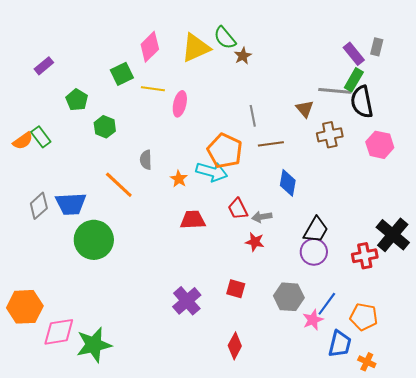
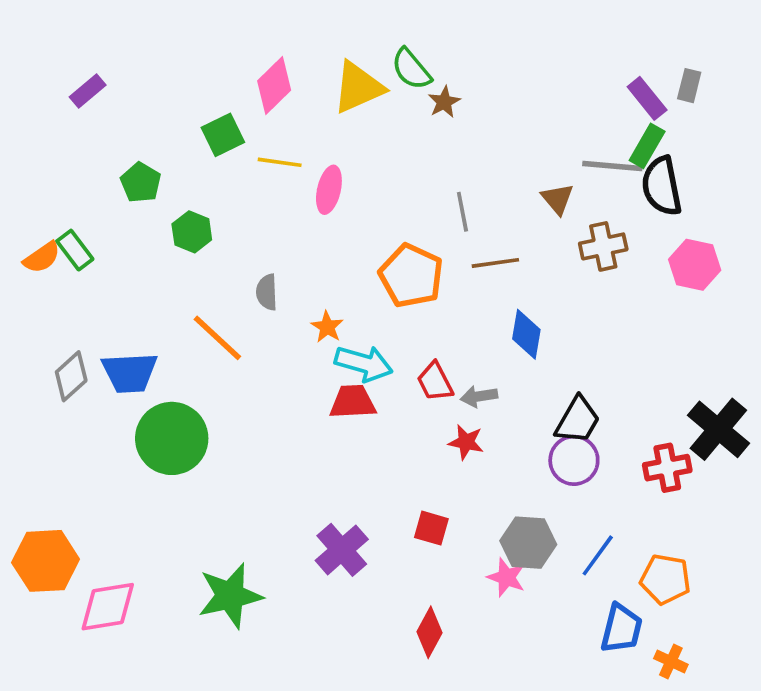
purple rectangle: (44, 66) -> (88, 91), moved
cyan arrow: (212, 172) -> (364, 363), moved
pink star: (313, 320) -> (506, 577), moved, turned -30
green star: (94, 345) -> (230, 596), moved

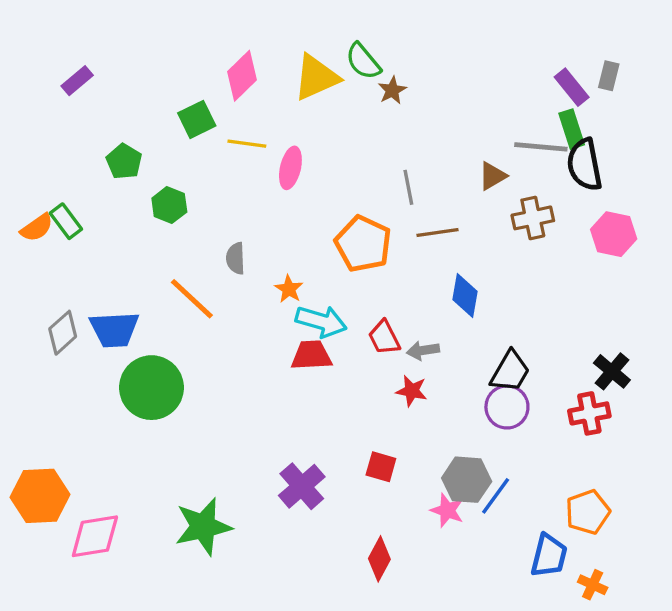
green rectangle: (647, 146) -> (572, 129), turned -48
brown triangle: (558, 199) -> (492, 176), turned 40
black cross: (718, 429) -> (612, 371), moved, size x0.7
blue line: (598, 555) -> (496, 496), moved
orange pentagon: (665, 579) -> (588, 512), turned -30

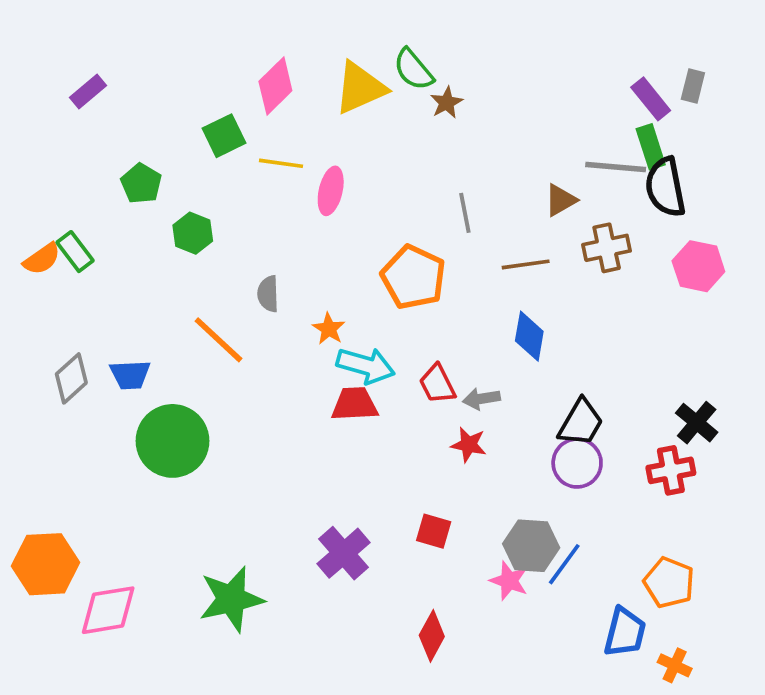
brown line: (437, 233) -> (526, 264), moved
blue trapezoid: (114, 329) -> (130, 375), size x0.7
orange pentagon: (588, 512) -> (669, 583), turned -30

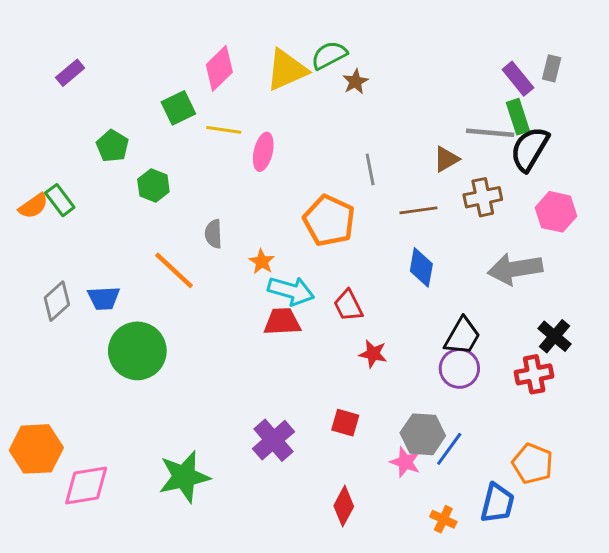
green semicircle: (413, 69) -> (329, 55), turned 102
black semicircle: (665, 187) -> (530, 149), turned 42
gray arrow: (481, 399) -> (515, 269), moved, size x1.8
orange cross: (675, 665) -> (443, 519), moved

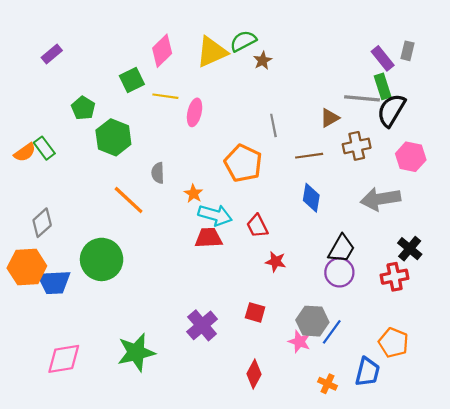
green hexagon: (153, 185) -> (113, 137), size x1.5
blue trapezoid: (104, 298) -> (54, 282), moved, size x1.4
orange hexagon: (36, 449) -> (27, 267), moved

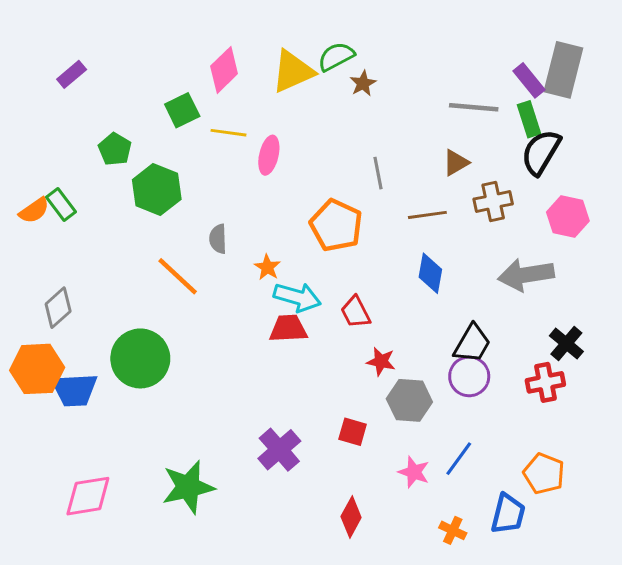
gray rectangle: (407, 51) -> (563, 70), size x2.0
gray line: (362, 98) -> (474, 107), moved
gray hexagon: (312, 321) -> (409, 400), moved

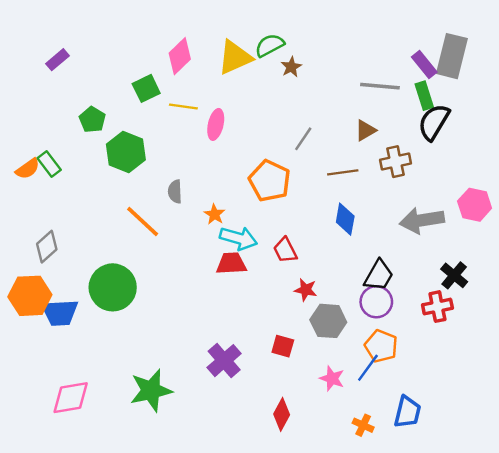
gray line: (378, 173) -> (303, 139), turned 45
pink hexagon: (568, 216) -> (475, 205), moved
orange pentagon: (544, 474) -> (381, 346), moved

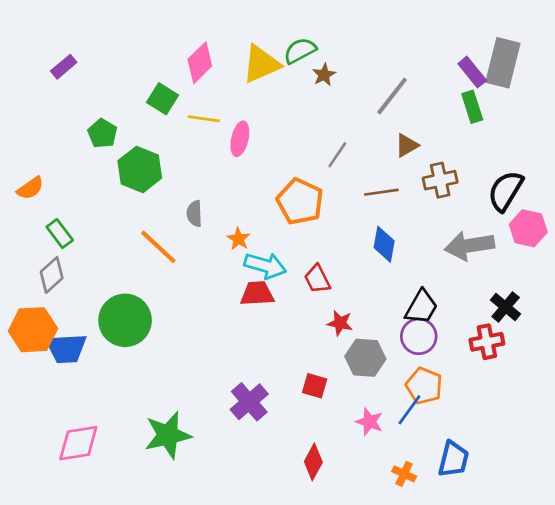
gray line: (380, 86) -> (392, 96), moved, turned -57
green square: (146, 88) -> (162, 99), turned -32
black semicircle: (434, 122) -> (506, 191), moved
green rectangle: (49, 164) -> (60, 234), moved

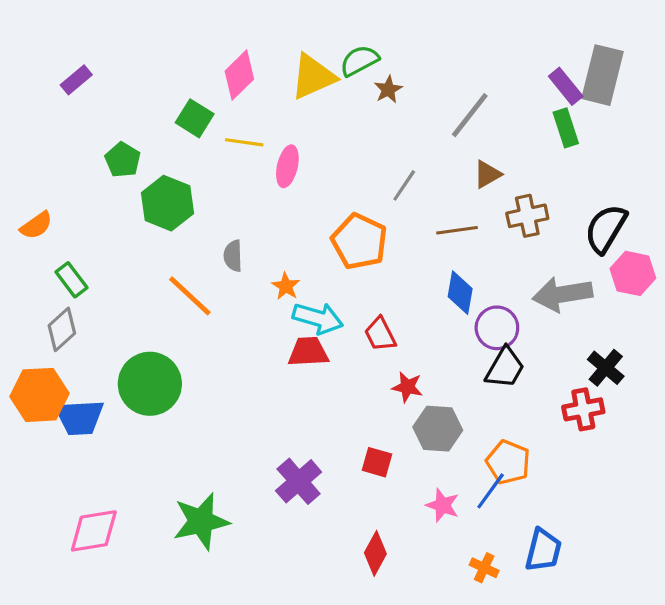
purple circle: (419, 336) -> (497, 328), moved

